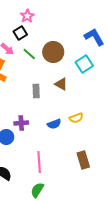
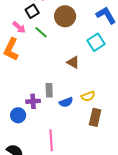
brown circle: (53, 52) -> (65, 16), moved
gray rectangle: (36, 91) -> (49, 90), moved
brown rectangle: (83, 160) -> (95, 117), moved, turned 30

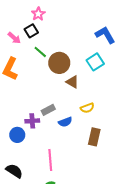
brown circle: (65, 16) -> (59, 63), moved
pink arrow: (19, 27) -> (14, 38), moved
gray rectangle: (49, 90) -> (48, 110), turned 64
yellow semicircle: (88, 96) -> (87, 108), moved

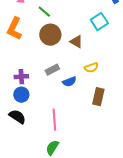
brown circle: (59, 63) -> (50, 35), moved
purple cross: (32, 121) -> (21, 77), moved
black semicircle: (14, 171) -> (17, 117), moved

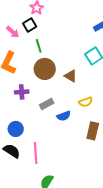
green line: (44, 12) -> (39, 46), turned 32
purple cross: (21, 77) -> (22, 92), moved
pink line: (54, 120) -> (36, 153), moved

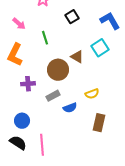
black square: (30, 25) -> (72, 17), moved
brown circle: (45, 69) -> (58, 70), moved
brown triangle: (71, 76) -> (77, 57), moved

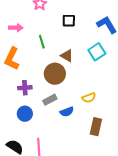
black square: (72, 17) -> (69, 21), turned 32
pink arrow: (19, 24) -> (16, 28), turned -40
brown triangle: (77, 57) -> (67, 56), moved
blue circle: (22, 121) -> (25, 114), moved

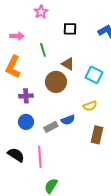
cyan square: (97, 52) -> (94, 75), moved, turned -30
gray rectangle: (50, 100) -> (51, 127), moved

